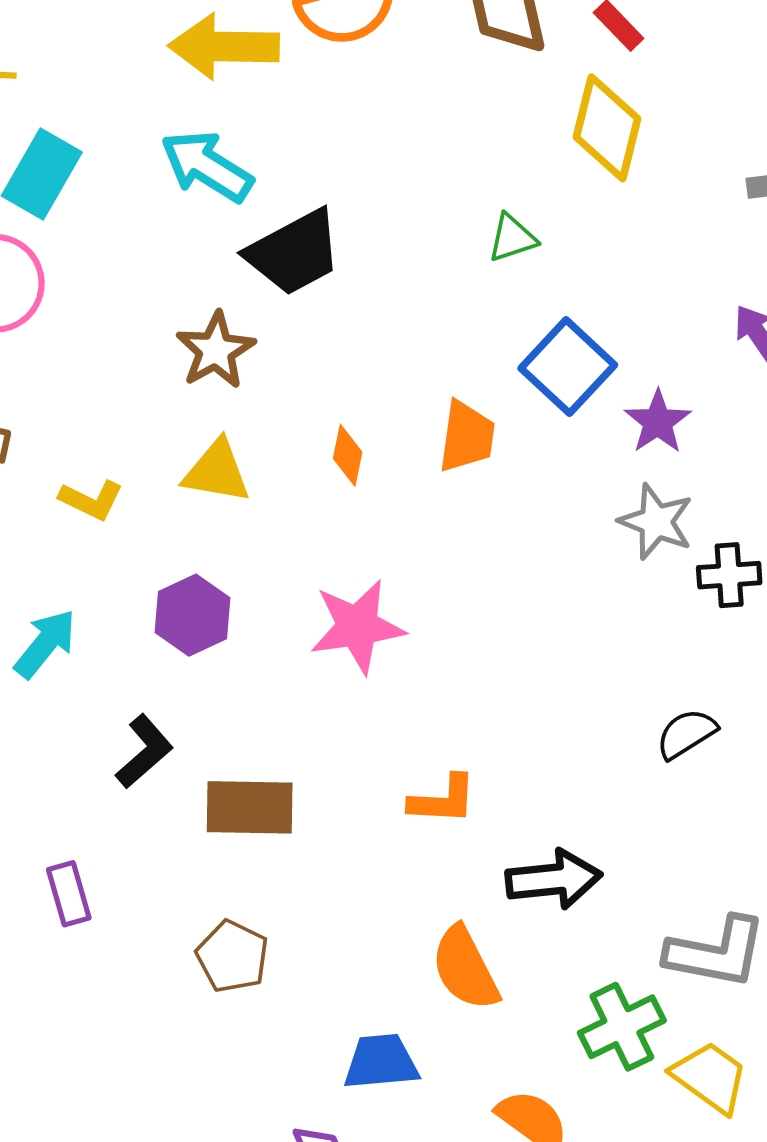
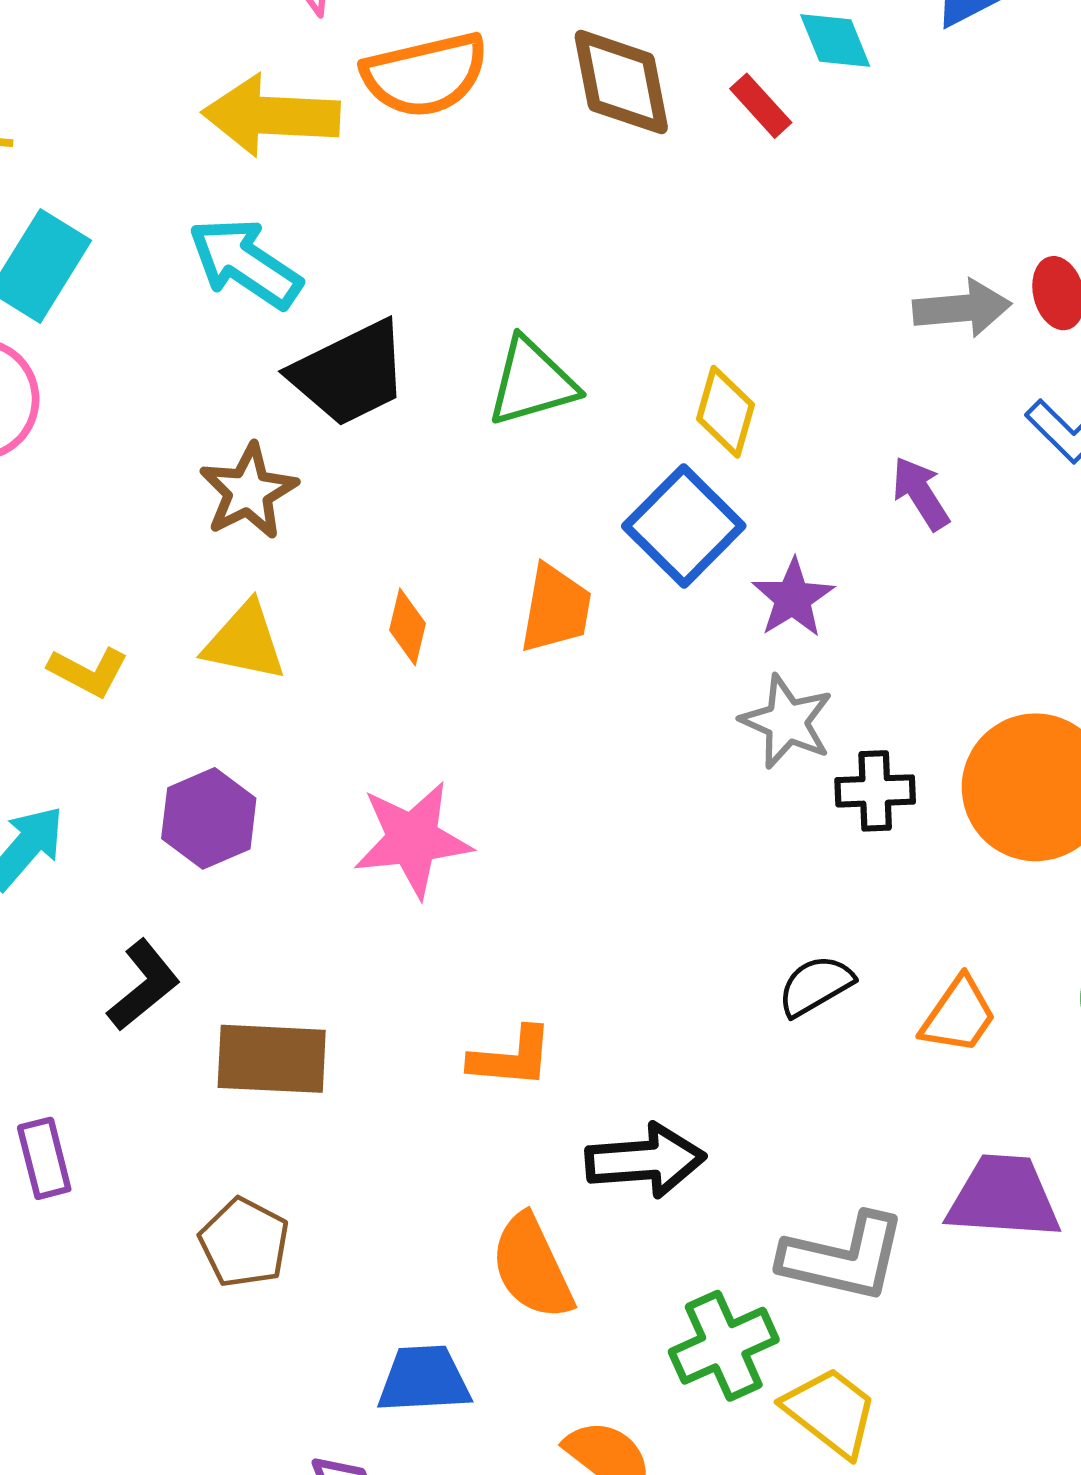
yellow diamond: (607, 128) -> (725, 412), moved, size x0.7
green triangle: (512, 238) -> (532, 382), moved, size x1.5

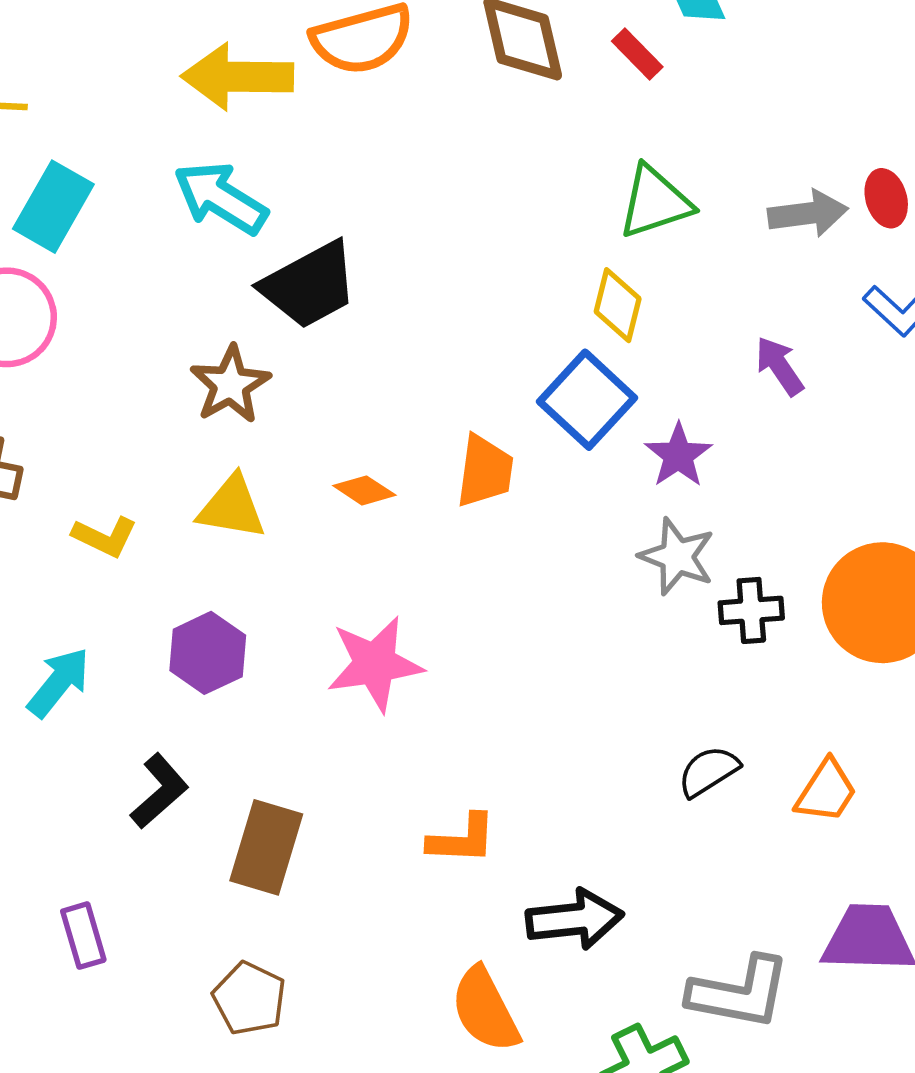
green triangle: (532, 382) -> (655, 202), moved
orange diamond: (407, 627) -> (364, 490), turned -68
brown rectangle: (272, 1059) -> (266, 847), turned -74

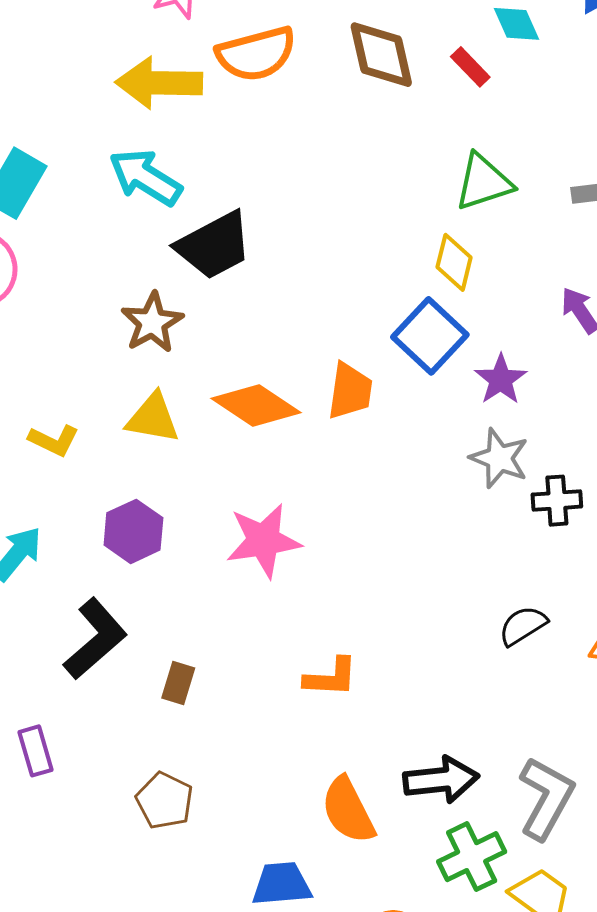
orange diamond: (364, 490) -> (256, 405), size x1.8
black L-shape: (159, 791) -> (95, 639), size x1.4
brown rectangle: (266, 847) -> (178, 683), size x0.6
black arrow: (575, 919) -> (441, 780), moved
gray L-shape: (739, 993) -> (546, 798), turned -72

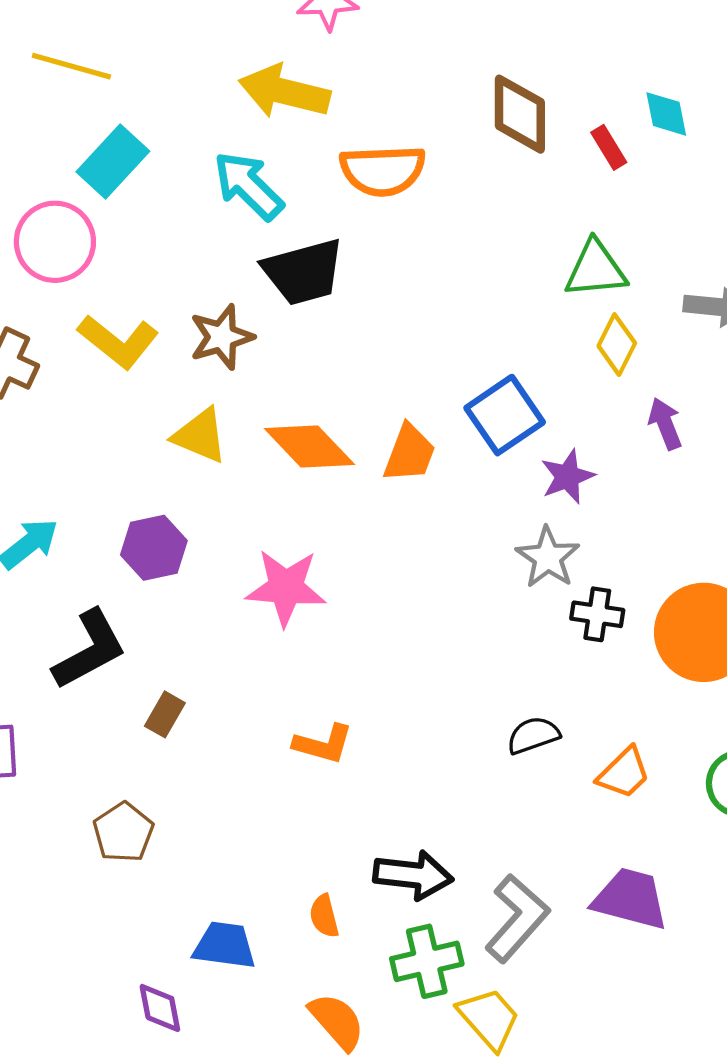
orange semicircle: (256, 54) -> (383, 170), moved
yellow diamond: (454, 262) -> (617, 345), moved
yellow L-shape: (54, 440) -> (118, 341), moved, size x1.5
orange semicircle: (348, 810) -> (324, 916), moved, size x0.6

